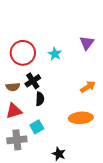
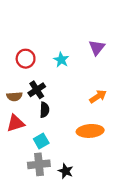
red circle: (23, 53) -> (26, 59), size x0.7
gray cross: (17, 140) -> (39, 164), moved

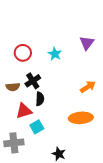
red triangle: (16, 123) -> (24, 111), moved
gray cross: (39, 164) -> (14, 143), moved

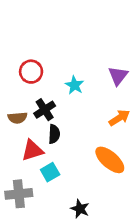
purple triangle: (87, 43) -> (118, 76), moved
cyan star: (55, 54) -> (75, 85), moved
orange ellipse: (81, 118) -> (110, 160), turned 45

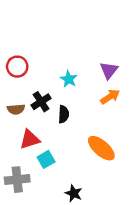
red circle: (31, 72) -> (17, 67), moved
orange arrow: (119, 118) -> (110, 97), moved
black semicircle: (54, 134) -> (64, 114), moved

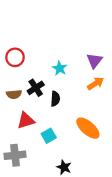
cyan square: (46, 159) -> (49, 136), moved

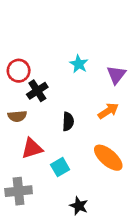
cyan star: (60, 68) -> (79, 64), moved
orange arrow: (96, 83) -> (108, 111), moved
black cross: (36, 88) -> (37, 91), moved

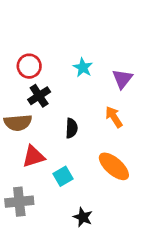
red circle: (19, 71) -> (29, 66), moved
orange arrow: (108, 111) -> (114, 117), turned -90
brown semicircle: (17, 116) -> (18, 123), size x1.4

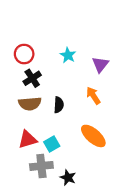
brown semicircle: (18, 123) -> (30, 104), moved
red triangle: (33, 156) -> (28, 139), moved
gray cross: (19, 202) -> (41, 166), moved

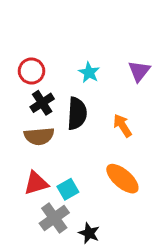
purple triangle: (100, 64) -> (139, 71), moved
black semicircle: (59, 105) -> (77, 113), moved, size x1.5
gray cross: (41, 166) -> (54, 218), turned -30

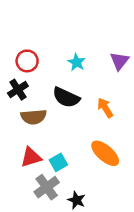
black cross: (42, 103) -> (18, 90), moved
black semicircle: (77, 113) -> (66, 97), turned 112

